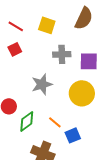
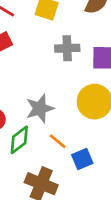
gray star: (42, 84) -> (40, 108), moved

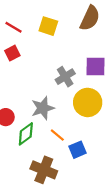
gray cross: (67, 48) -> (65, 77), moved, turned -30

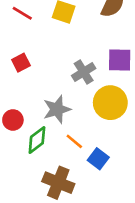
red square: (12, 53) -> (21, 63), moved
blue square: (78, 150) -> (98, 159), turned -30

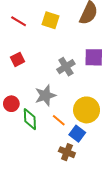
yellow circle: (110, 103) -> (87, 110), moved
green diamond: (37, 140) -> (30, 119), turned -55
brown cross: (58, 183) -> (67, 152), moved, size x0.7

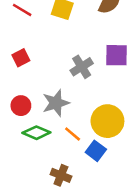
red circle: (11, 104) -> (21, 106), moved
green diamond: (30, 119) -> (36, 133), turned -65
brown cross: (67, 152) -> (61, 175), moved

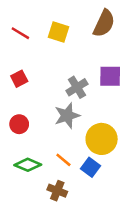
gray star: (56, 103) -> (67, 116), moved
green diamond: (36, 133) -> (28, 165), moved
orange line: (73, 134) -> (63, 160), moved

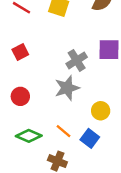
yellow circle: (102, 139) -> (101, 111), size x0.6

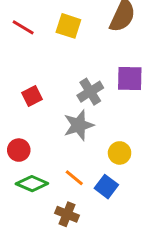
red square: (20, 52) -> (32, 96), moved
red circle: (20, 96) -> (19, 150), moved

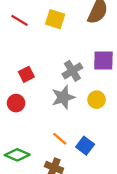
red circle: (19, 150) -> (16, 103), moved
yellow circle: (120, 153) -> (97, 100), moved
green diamond: (32, 184) -> (17, 155), moved

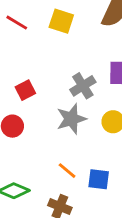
blue square: (85, 146) -> (99, 179), turned -30

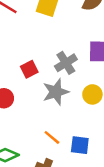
red square: (25, 90) -> (29, 69), moved

